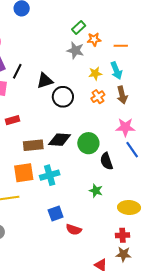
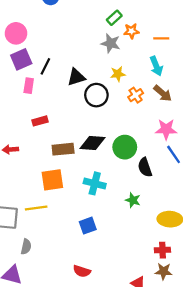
yellow star: (95, 73) -> (118, 74), moved
brown arrow: (122, 95) -> (163, 93), turned -36
cyan cross: (50, 175) -> (95, 183), moved, turned 30
red semicircle: (74, 230) -> (82, 271), moved

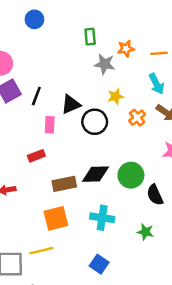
green rectangle: (114, 18) -> (90, 37), moved, turned -48
pink rectangle: (29, 86) -> (50, 125), moved
blue square: (88, 226) -> (99, 264), turned -30

